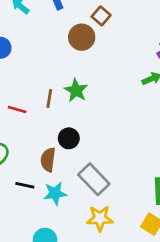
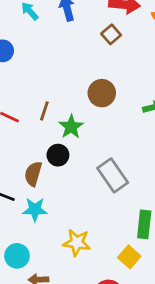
brown circle: (82, 37) -> (102, 93), moved
green star: (76, 90) -> (71, 127), moved
gray rectangle: (94, 179) -> (113, 175), moved

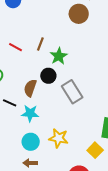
brown circle: (102, 93) -> (79, 14), moved
gray rectangle: (113, 175) -> (72, 92), moved
cyan circle: (17, 256) -> (31, 142), moved

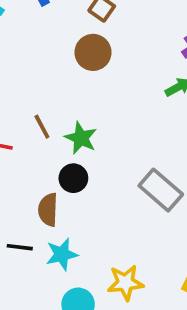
brown line: (40, 44) -> (42, 127), turned -32
gray rectangle: (72, 92) -> (161, 190), moved

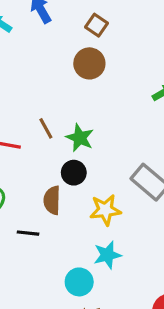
cyan star: (62, 254) -> (107, 255), moved
yellow star: (125, 283) -> (105, 210), moved

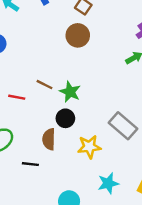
brown line: (46, 128) -> (44, 85), turned -35
cyan star: (107, 255) -> (108, 183), moved

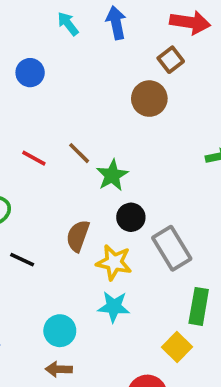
black circle: (65, 118) -> (131, 217), moved
brown semicircle: (49, 139) -> (78, 236), moved
cyan star: (108, 183) -> (114, 307), moved

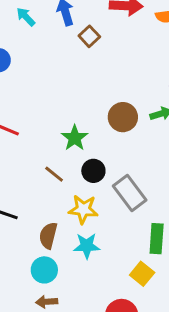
brown square: (171, 60) -> (89, 36), moved
brown circle: (149, 99) -> (123, 117), moved
brown line: (79, 153) -> (54, 174), moved
brown semicircle: (78, 236) -> (48, 236), moved

